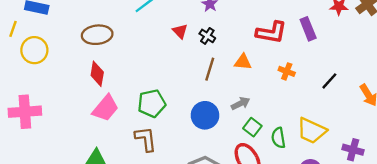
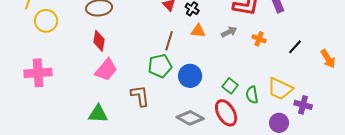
orange triangle: (243, 62) -> (198, 31), moved
brown line: (210, 69) -> (169, 41), moved
green pentagon: (152, 103) -> (160, 66), moved
gray arrow: (241, 103) -> (229, 32), moved
purple cross: (353, 150) -> (303, 105), moved

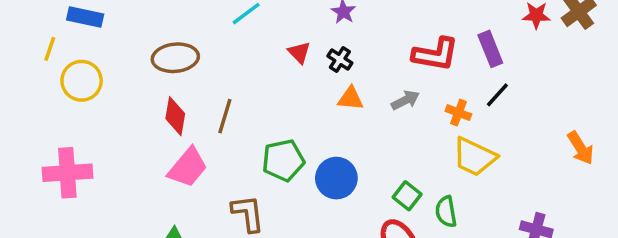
brown line: (169, 41) -> (225, 116), moved
black line: (295, 47) -> (497, 95), moved
yellow trapezoid: (280, 89) -> (474, 157), moved

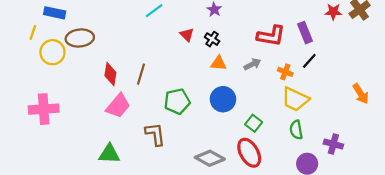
brown ellipse: (175, 58) -> (80, 38), moved
blue circle: (336, 178) -> (223, 99), moved
green semicircle: (446, 212) -> (296, 130), moved

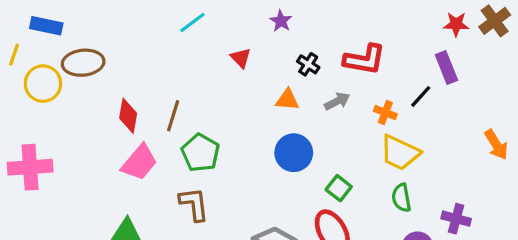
purple rectangle: (305, 33) -> (446, 68), moved
black cross: (212, 39) -> (308, 64), moved
green pentagon: (177, 101) -> (200, 153), moved, turned -30

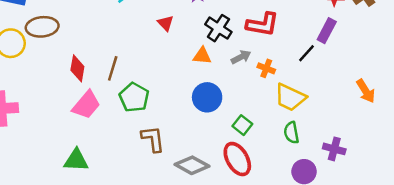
black cross: (308, 64) -> (218, 28), size x1.5
purple rectangle: (446, 68) -> (327, 31), turned 50
orange cross: (385, 113) -> (266, 68), moved
brown L-shape: (194, 204) -> (153, 139), moved

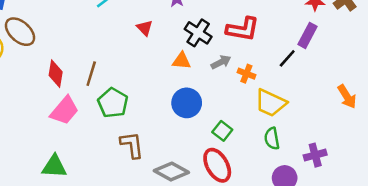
brown ellipse: (42, 27) -> (20, 32), turned 48
purple cross: (334, 149) -> (315, 155), turned -30

